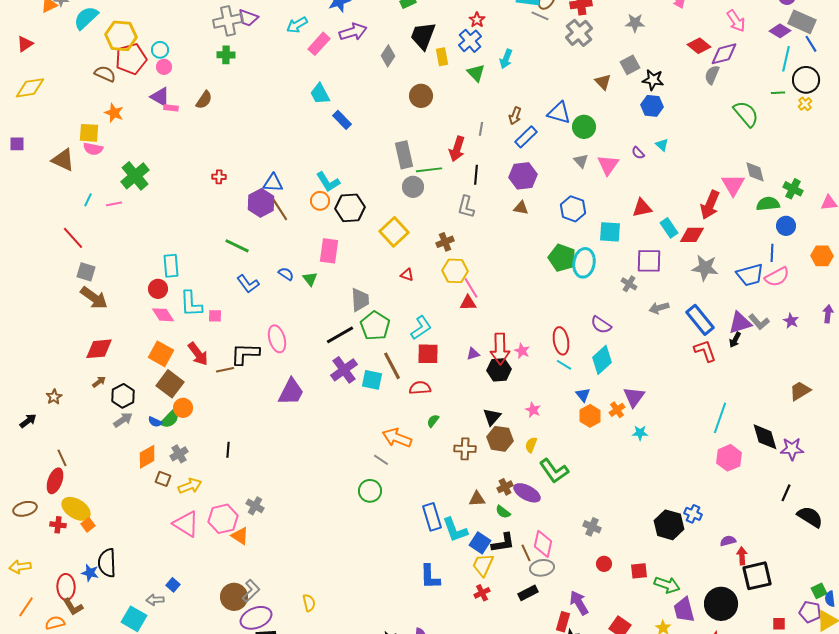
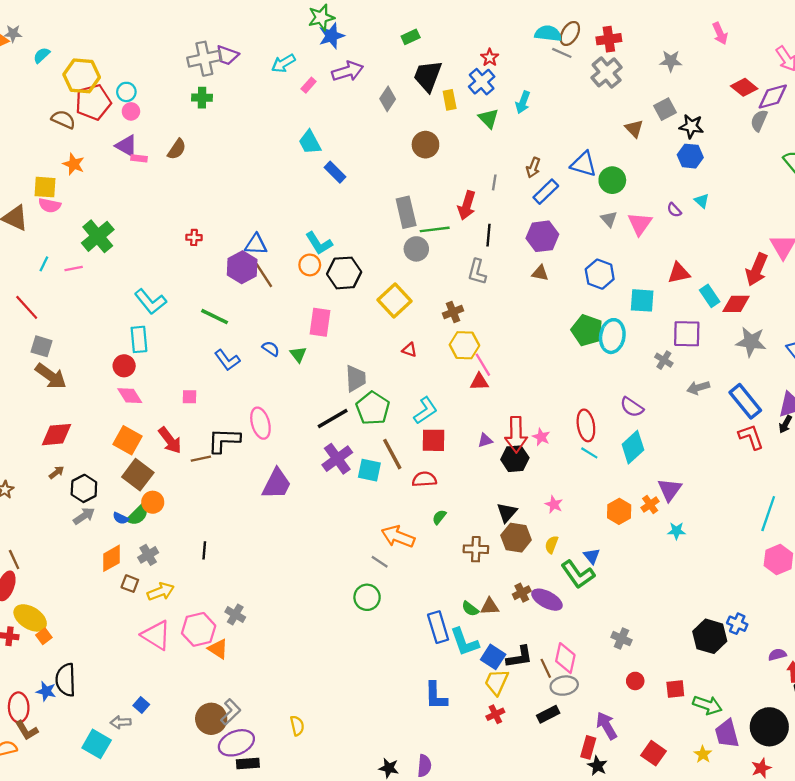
cyan semicircle: (86, 18) -> (42, 55), size x0.6
pink rectangle: (319, 44) -> (309, 85), size x0.6
cyan L-shape: (191, 304) -> (150, 302), moved, turned -36
blue triangle: (583, 395) -> (592, 556), moved
green semicircle: (503, 512) -> (470, 609), moved

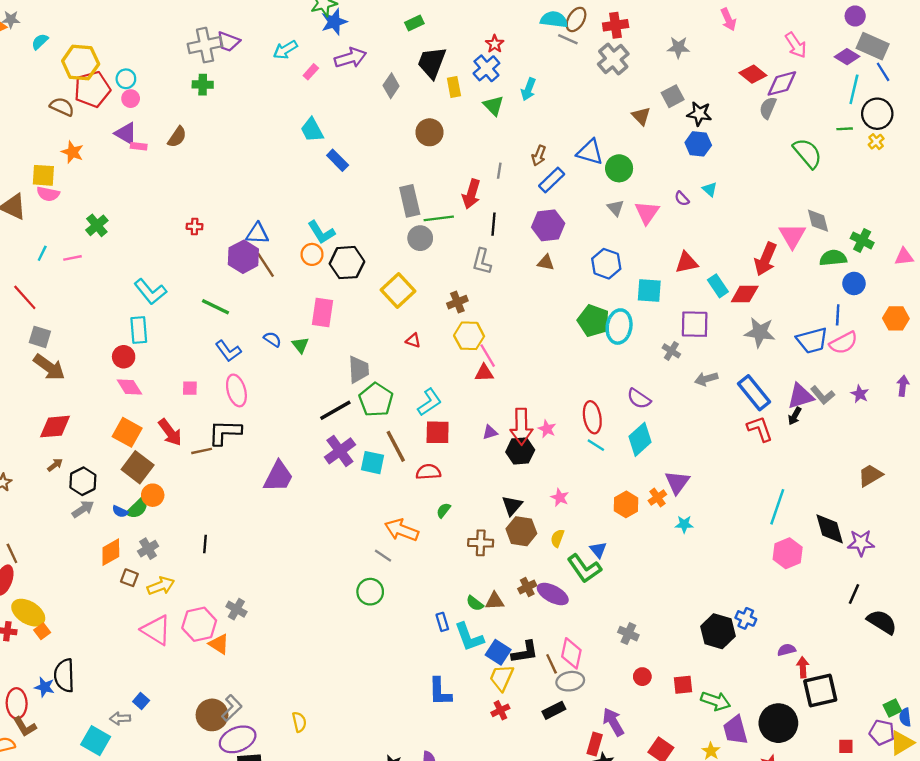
green cross: (98, 236) -> (97, 225), size x0.7
pink ellipse: (260, 423) -> (236, 390), moved
blue rectangle: (438, 627) -> (442, 622), size x0.6

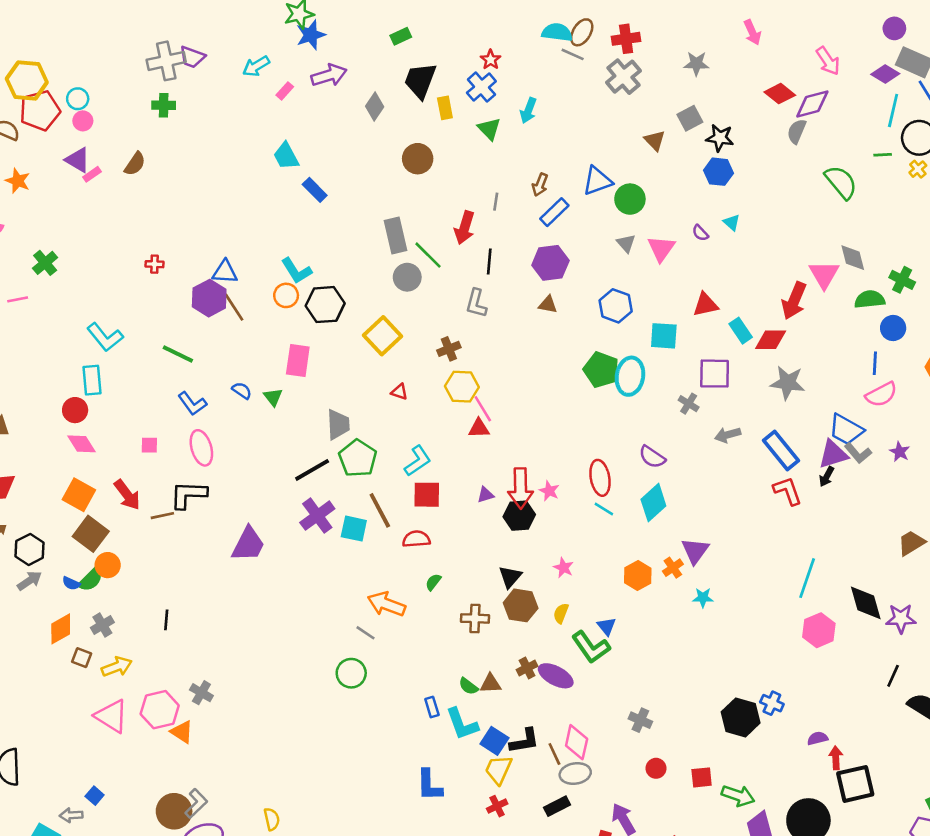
pink rectangle: (139, 146) -> (92, 174), turned -42
blue triangle: (590, 152) -> (597, 181), turned -36
green line: (439, 218) -> (428, 255), turned 52
blue trapezoid: (812, 340) -> (846, 430), moved, turned 44

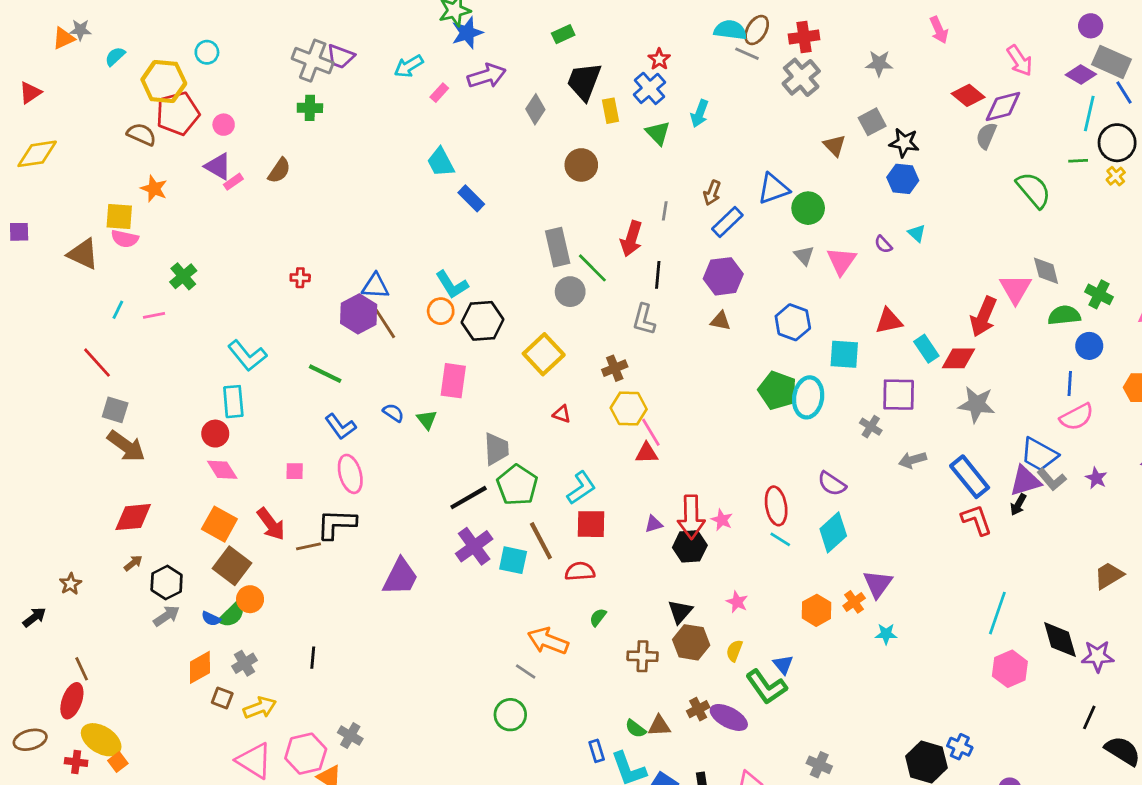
gray cross: (166, 61) -> (313, 61), turned 33
cyan circle: (78, 99) -> (207, 52), moved

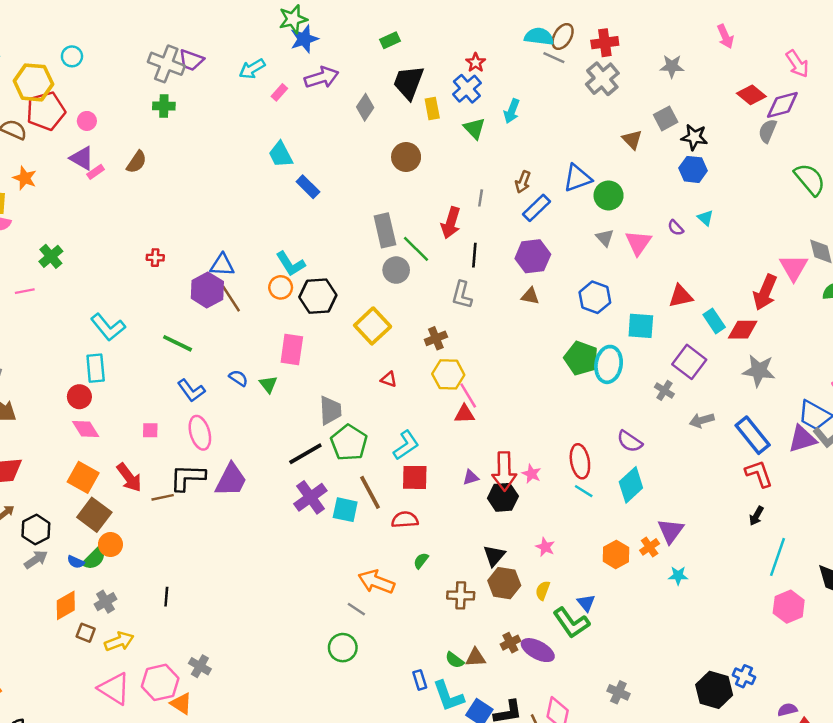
purple square: (899, 395) -> (689, 362), turned 36
black arrow: (1018, 505) -> (756, 516), moved
purple trapezoid: (400, 577) -> (231, 480), moved

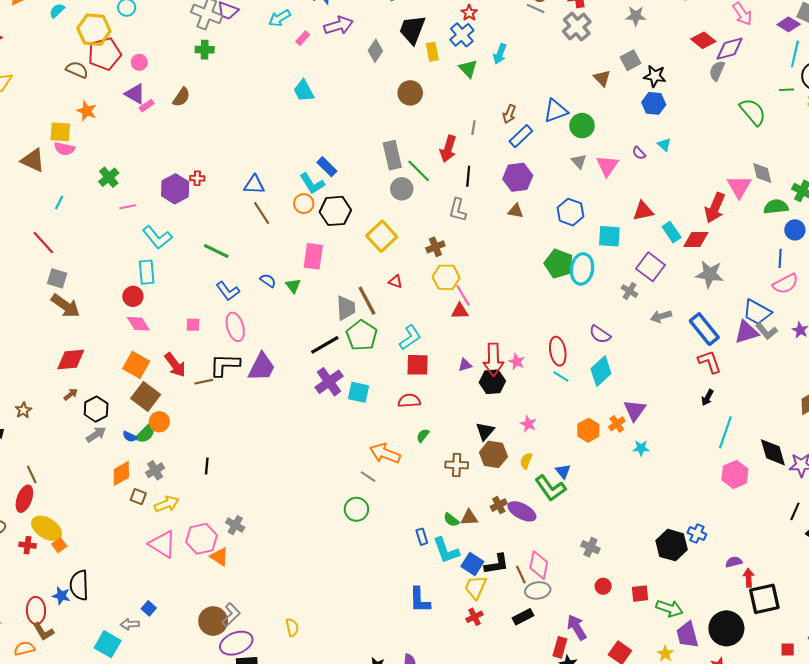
blue rectangle: (308, 187) -> (327, 167), moved
purple hexagon: (207, 290) -> (175, 189), moved
pink line: (25, 291) -> (128, 207), moved
brown line: (370, 492) -> (367, 301), moved

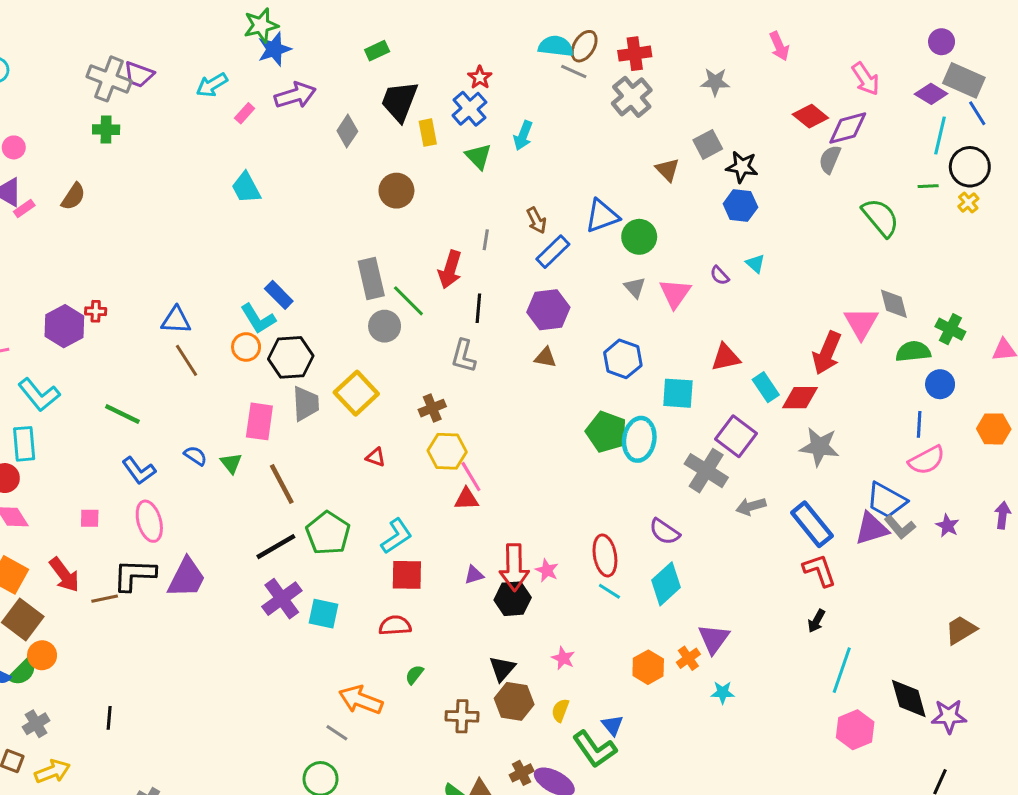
brown arrow: (509, 114) -> (536, 220), turned -48
gray cross: (629, 291) -> (706, 471), size x1.8
brown line: (367, 301) -> (282, 484), moved
gray trapezoid: (346, 308) -> (306, 404), moved

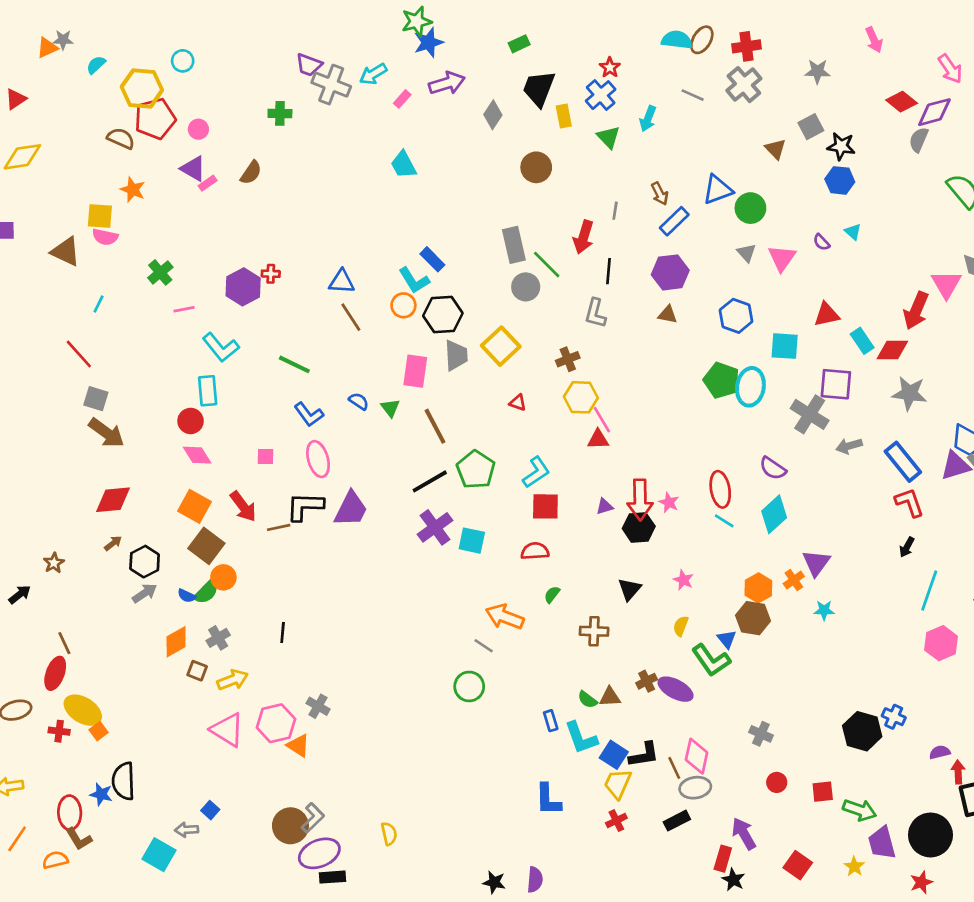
gray line: (574, 71) -> (693, 95), moved
gray cross: (109, 79) -> (331, 85), moved
purple square: (736, 436) -> (836, 384), turned -32
brown hexagon: (514, 701) -> (753, 618), moved

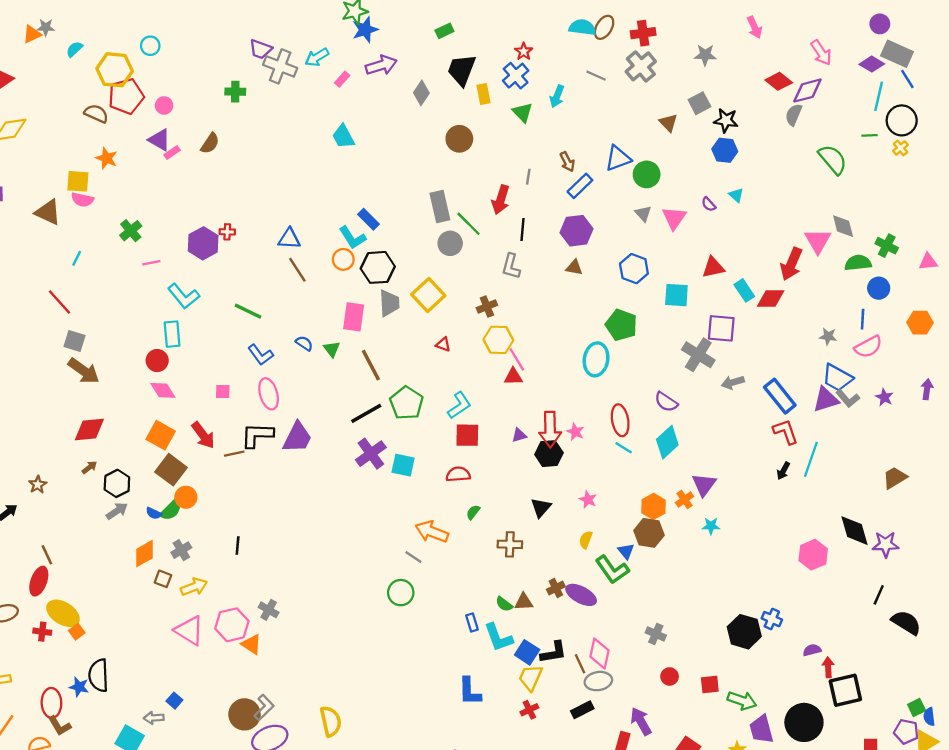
cyan ellipse: (750, 387) -> (596, 359), moved
gray star: (909, 393) -> (828, 336), moved, size x0.6
cyan line: (929, 591) -> (811, 459), moved
yellow semicircle: (389, 834) -> (331, 721), size x1.5

